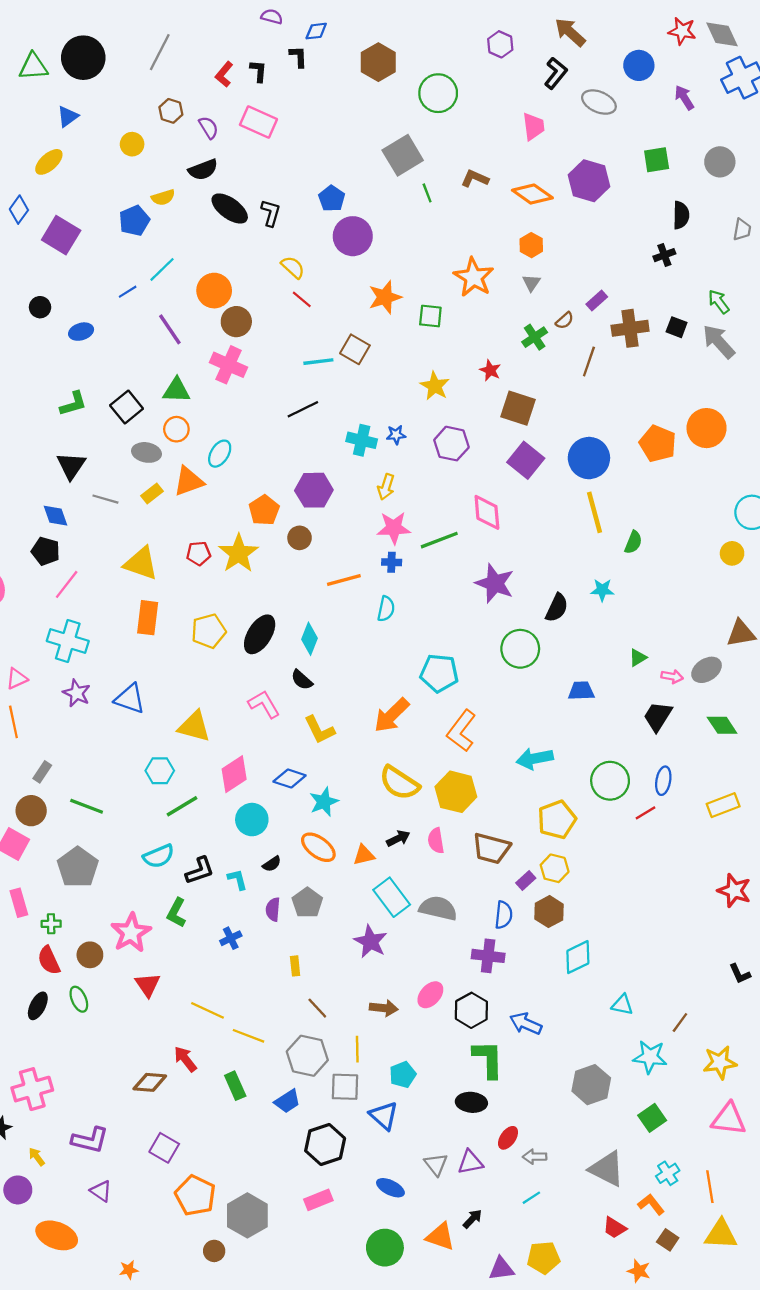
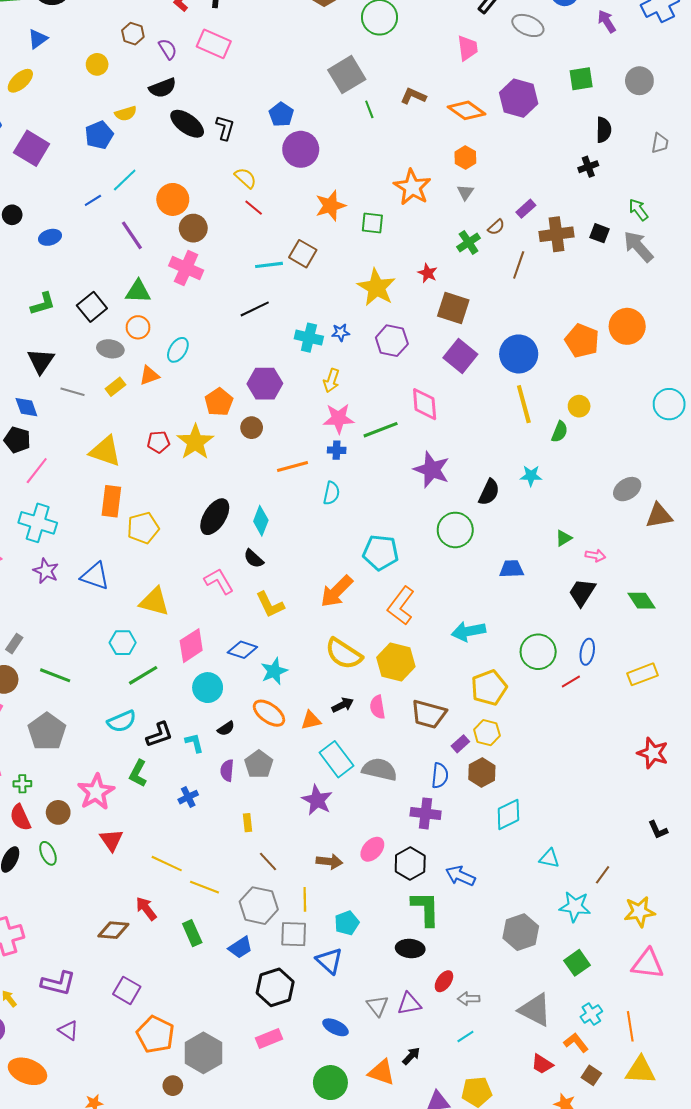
yellow star: (435, 386) -> (376, 287), size x1.4
orange triangle: (189, 481) -> (149, 375), size x0.7
yellow circle: (732, 553) -> (579, 406), moved
yellow pentagon: (209, 631) -> (143, 528), moved
gray ellipse: (707, 670) -> (627, 489), moved

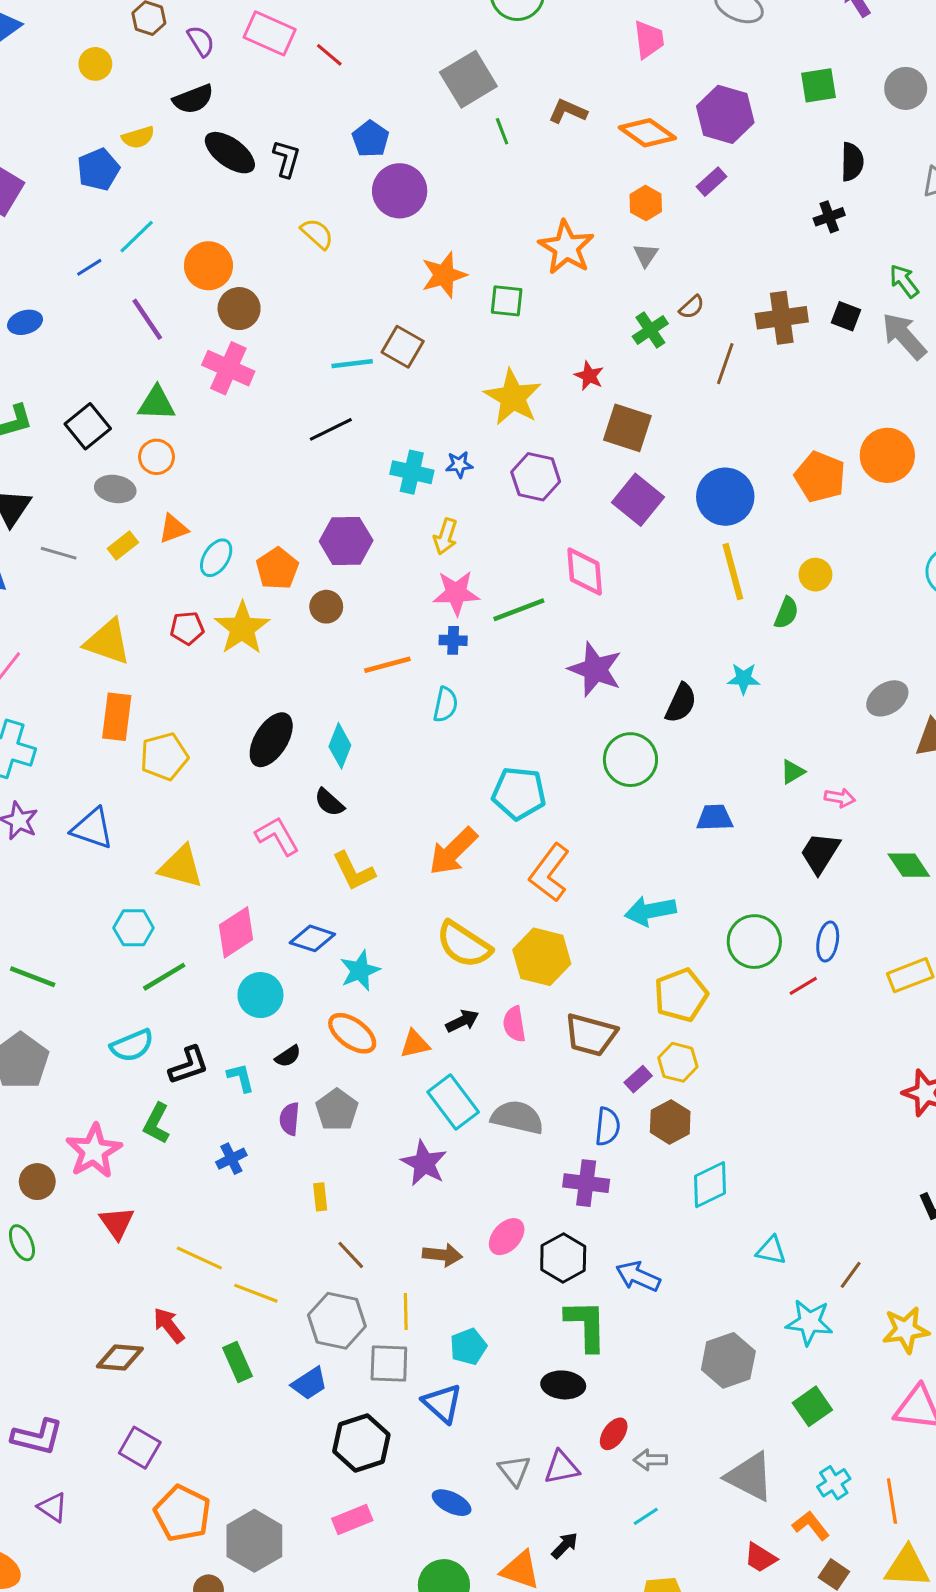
red line: (254, 208) -> (329, 55), moved
purple rectangle: (526, 209) -> (711, 182), moved
cyan ellipse: (178, 350) -> (216, 558), moved

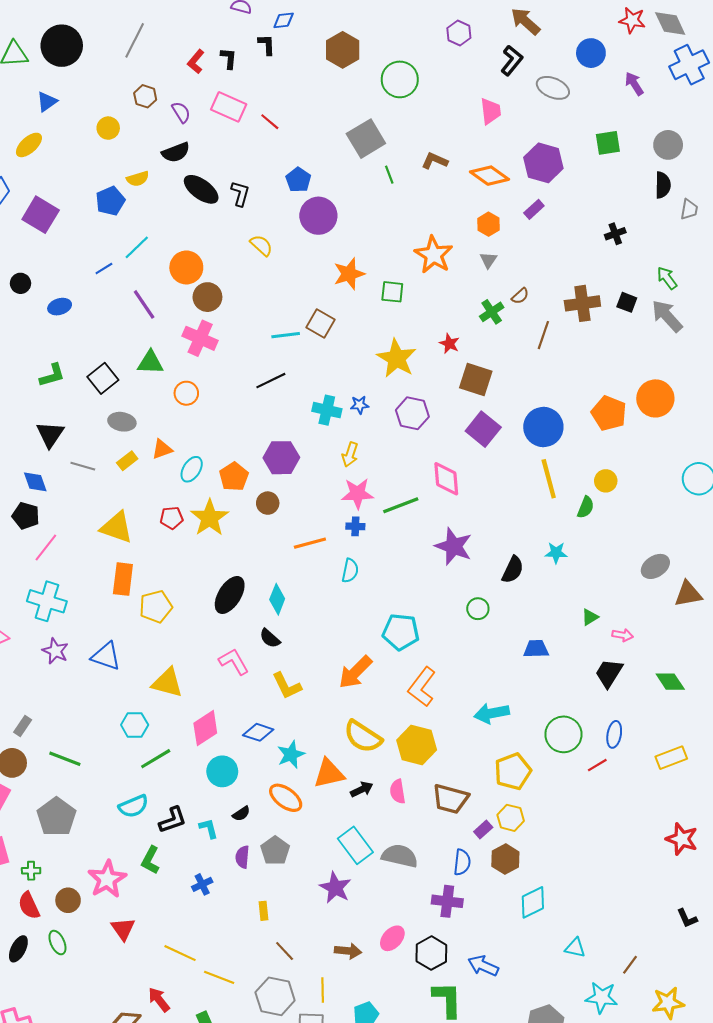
black semicircle: (852, 162) -> (663, 185), moved
orange circle: (157, 457) -> (186, 393), moved
green circle: (630, 760) -> (478, 609), size x0.6
orange triangle: (415, 1044) -> (329, 773), moved, size x1.5

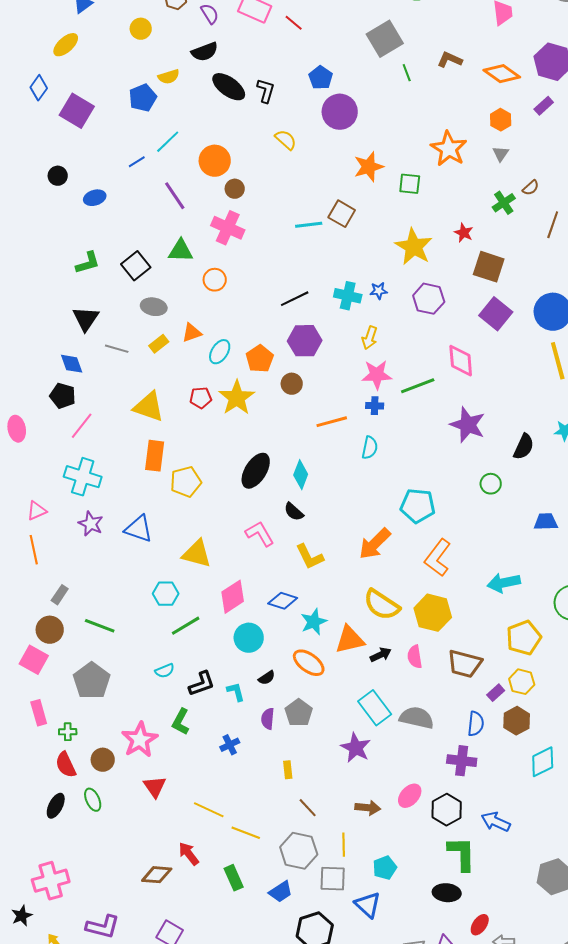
brown circle: (207, 297) -> (235, 189), size x0.7
black line: (271, 381) -> (295, 299), moved
cyan semicircle: (134, 806) -> (165, 671), size x0.7

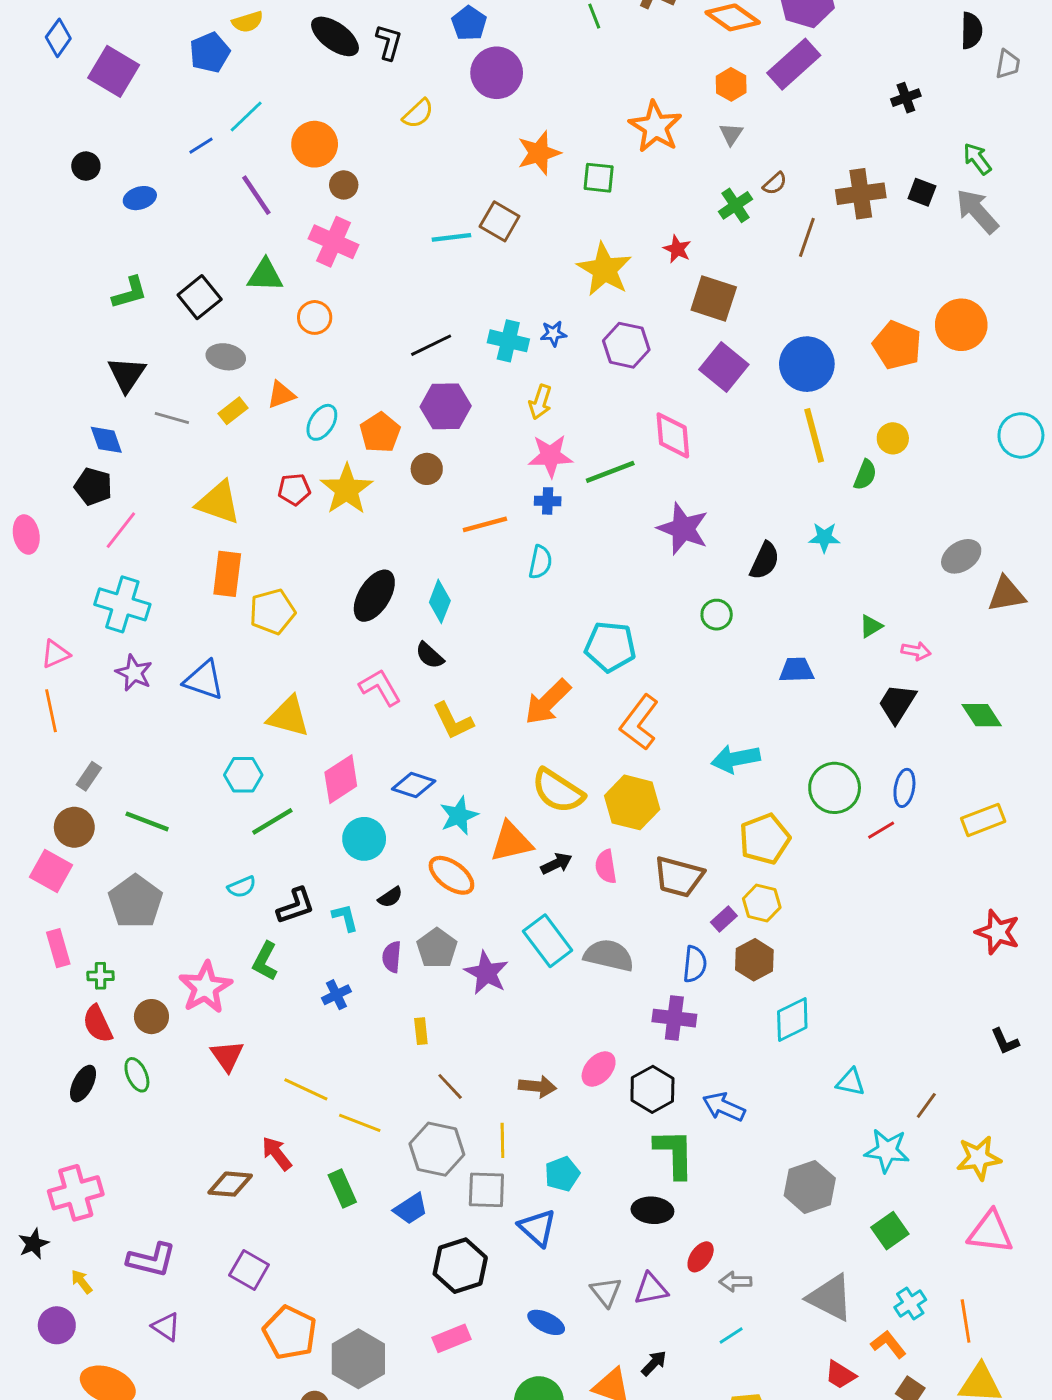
purple rectangle: (544, 106) -> (794, 64), size x1.8
yellow semicircle: (286, 140) -> (418, 114), turned 95
purple star: (356, 748) -> (486, 973), moved

